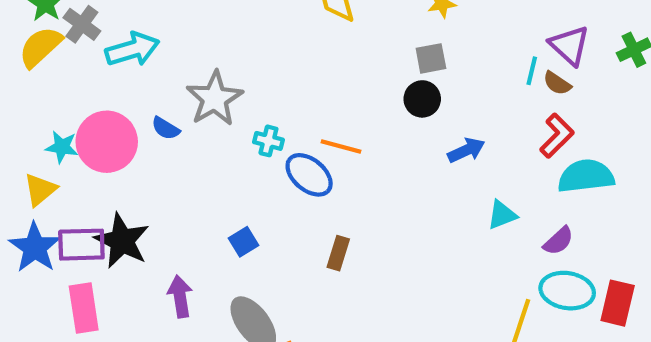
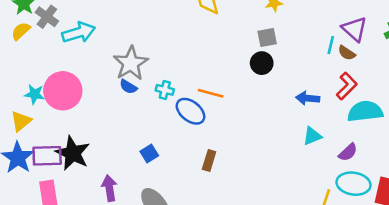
yellow semicircle: (40, 47) -> (21, 31), size x0.7
blue semicircle: (166, 128) -> (128, 87), moved
blue arrow: (466, 150) -> (308, 98), moved, turned -150

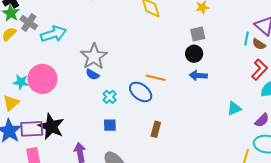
cyan cross: (165, 90) -> (110, 97), moved, turned 32
blue arrow: (308, 98) -> (198, 75), moved
blue square: (149, 154) -> (110, 125), turned 32

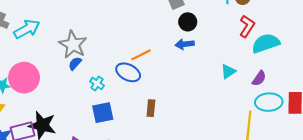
black circle: (194, 54) -> (188, 22), moved
blue semicircle: (92, 74) -> (75, 63), turned 112
orange line: (156, 78) -> (141, 55), turned -30
blue square: (110, 125) -> (103, 113), size x1.5

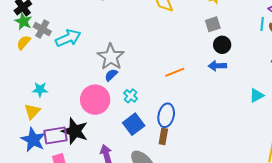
blue ellipse: (128, 72) -> (166, 115), moved, turned 70
pink circle: (24, 78) -> (95, 100), moved
brown rectangle: (151, 108) -> (163, 136), moved
blue square: (103, 113) -> (134, 124), turned -30

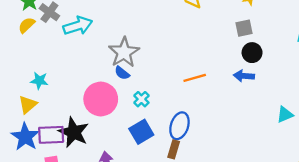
blue semicircle: (111, 75) -> (122, 73), turned -104

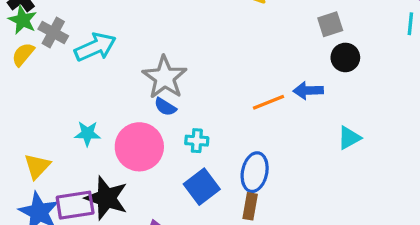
blue arrow: (244, 76) -> (308, 91), moved
cyan star: (39, 81) -> (87, 134), moved
cyan cross: (141, 99) -> (197, 141), turned -35
cyan triangle: (285, 115) -> (349, 138), moved

